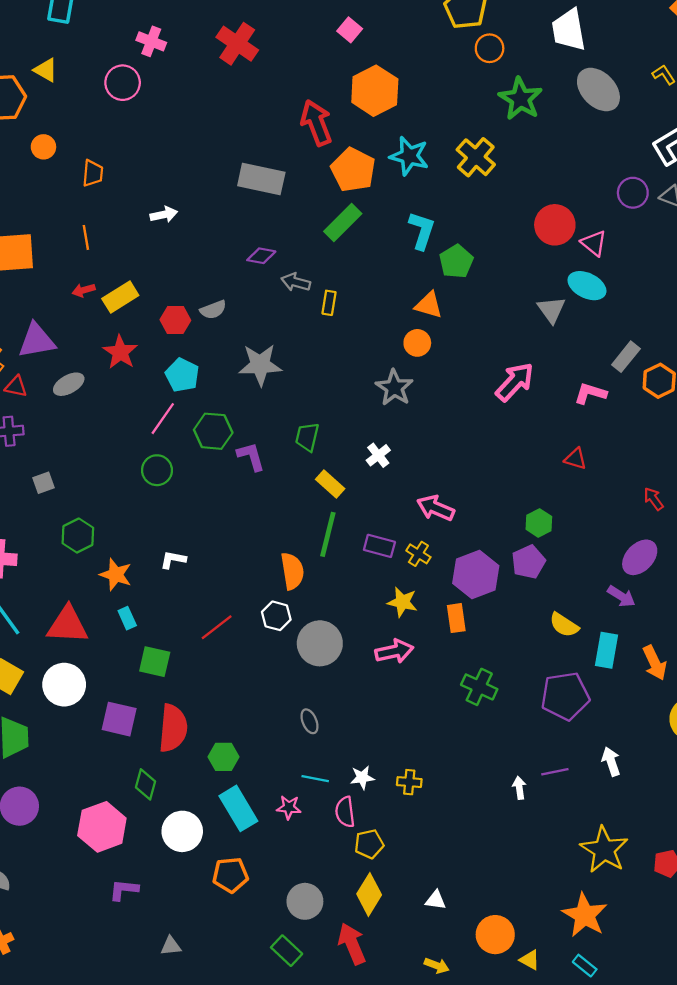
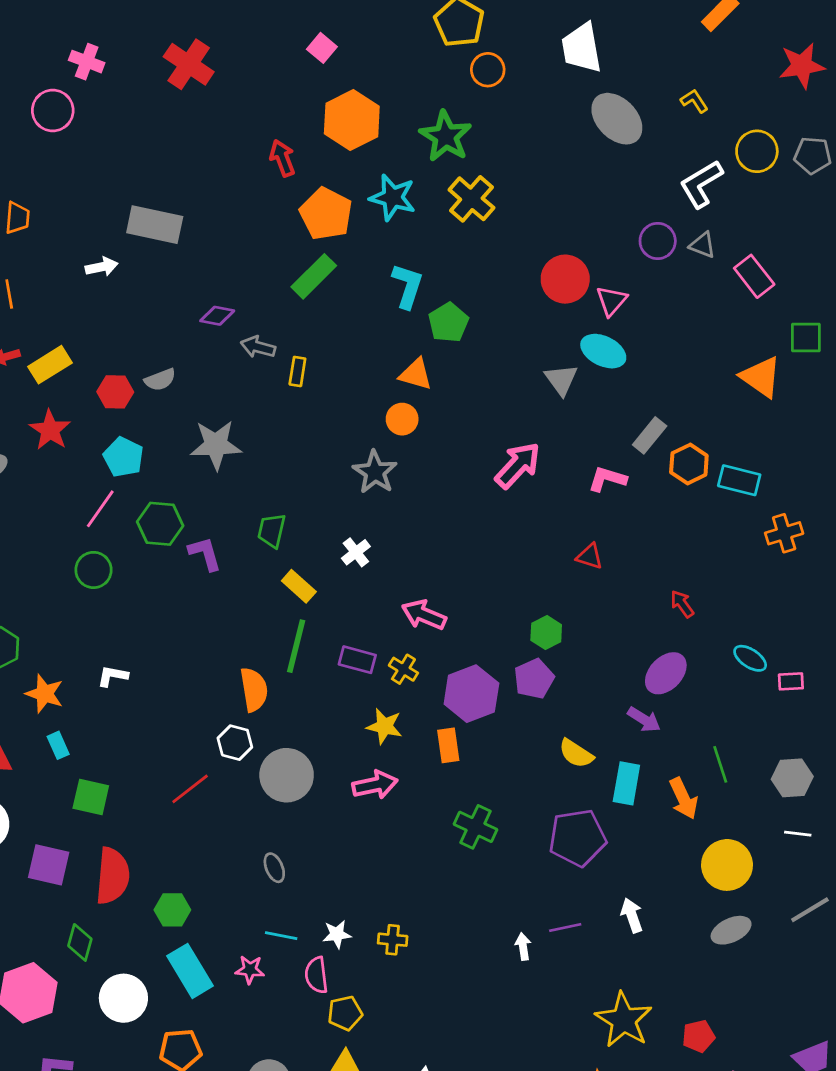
green star: (520, 99) -> (446, 136), moved
red arrow: (316, 123) -> (282, 158), size x0.7
gray rectangle: (261, 179) -> (155, 225), moved
pink triangle: (594, 243) -> (611, 301), turned 32
red line: (217, 627) -> (190, 789), moved

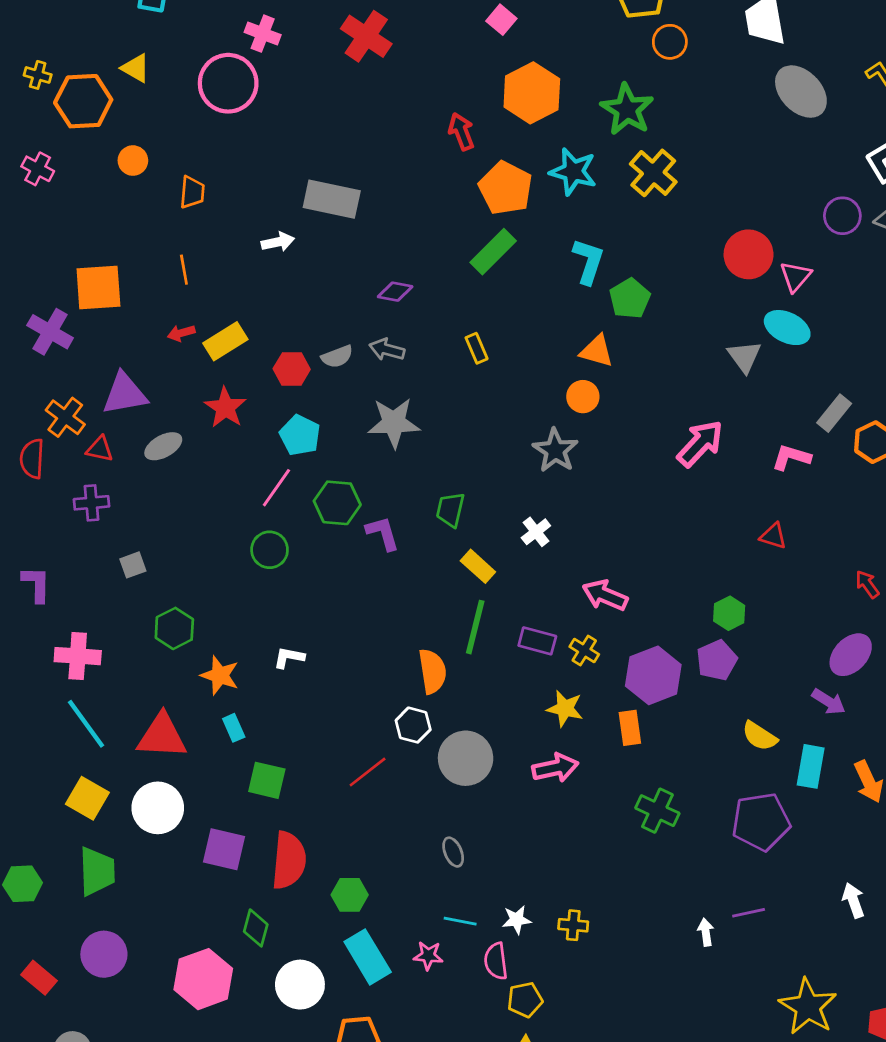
pink circle: (53, 110) -> (228, 83), size x1.4
gray arrow: (258, 347) -> (387, 350), moved
yellow rectangle: (297, 371) -> (477, 348), turned -32
white arrow: (632, 915) -> (853, 900), moved

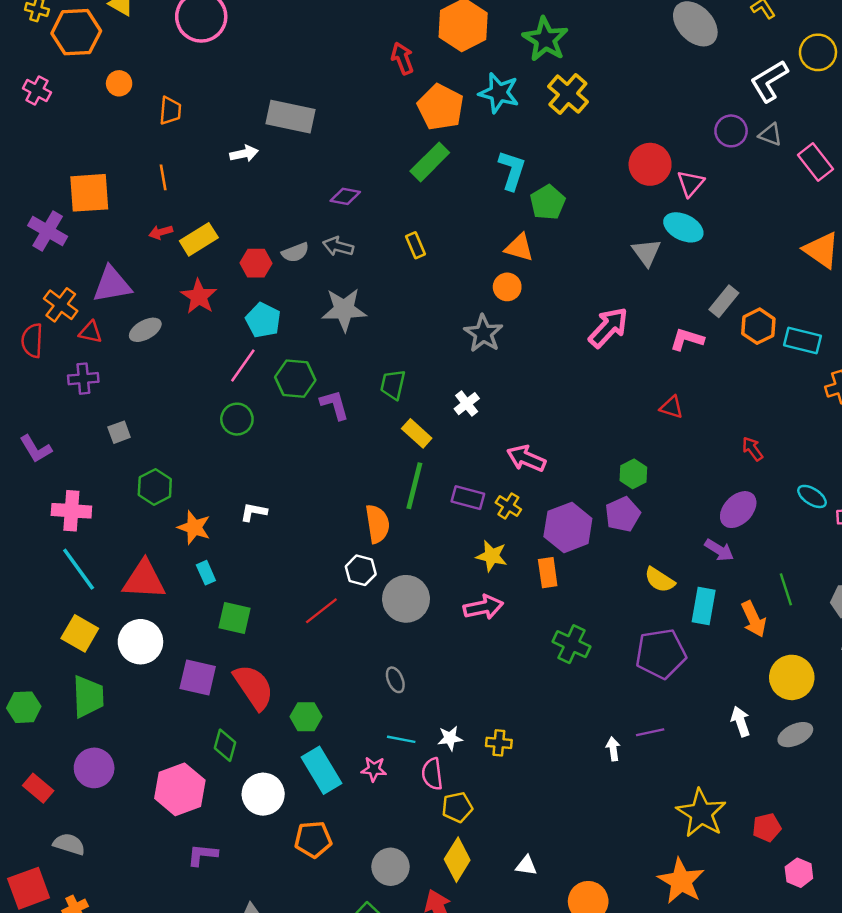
purple L-shape: (36, 584) -> (36, 449), turned 148
red semicircle: (289, 860) -> (254, 687), turned -39

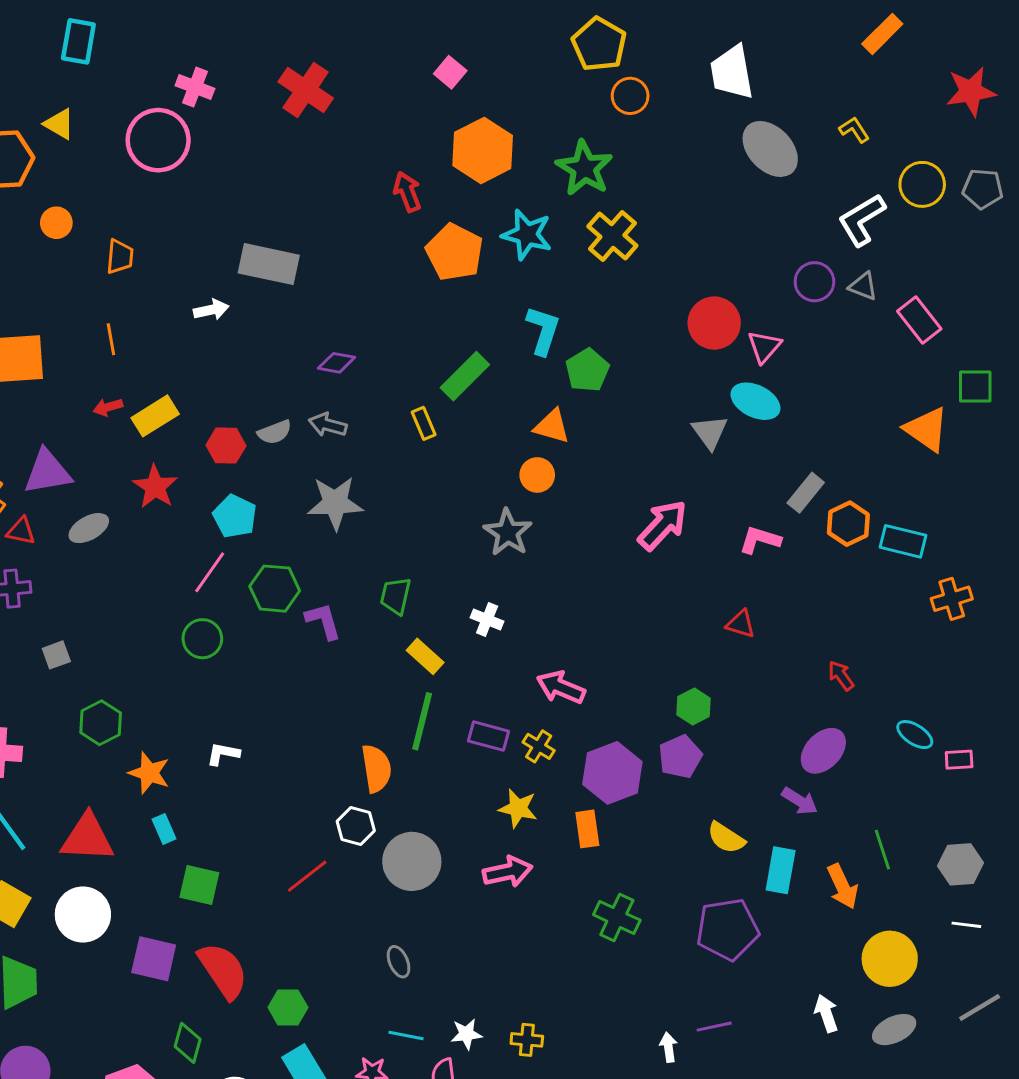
green rectangle: (430, 162) -> (465, 376), moved
white cross: (467, 404) -> (487, 620), turned -30

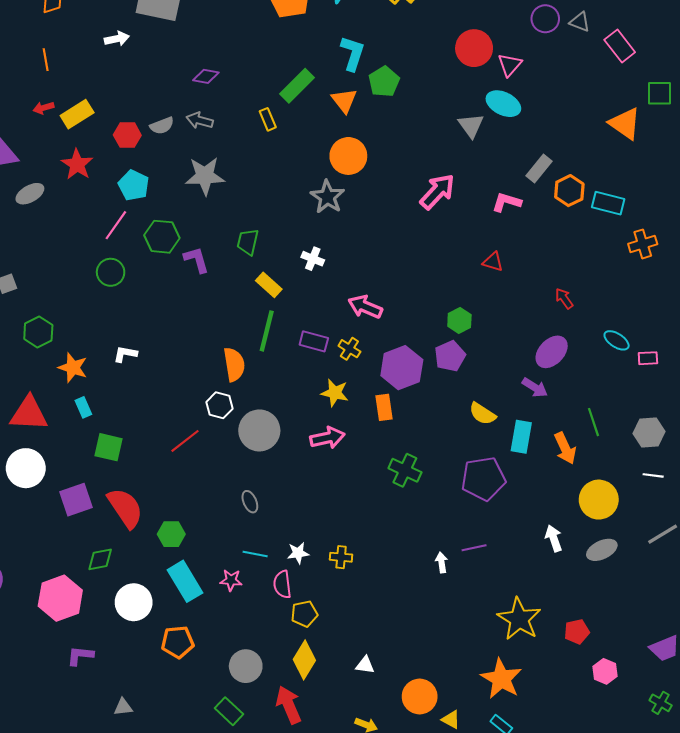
orange triangle: (552, 426) -> (344, 100), moved, turned 36
orange circle: (537, 475) -> (348, 156), size x1.5
purple square: (154, 959) -> (76, 500), turned -32
green diamond: (188, 1043) -> (100, 559), turned 64

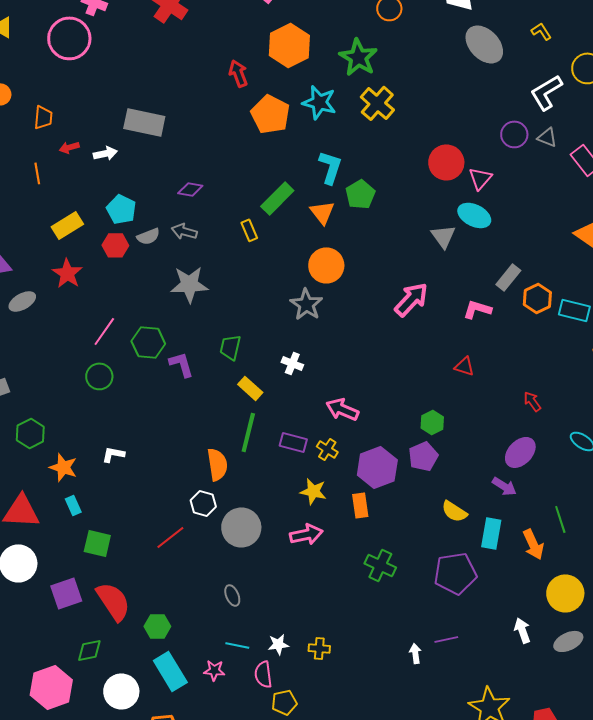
red arrow: (44, 108) -> (69, 147), moved
cyan pentagon: (134, 185) -> (121, 209), moved

